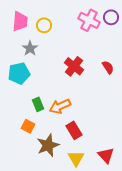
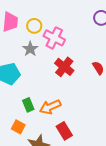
pink cross: (89, 20) -> (54, 38), moved
gray star: (30, 48) -> (30, 49), moved

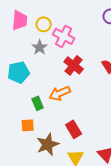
orange arrow: (50, 107) -> (60, 93), moved
orange square: (18, 127) -> (28, 125), turned -32

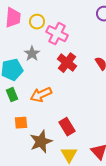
gray star: (40, 47) -> (32, 54), moved
orange arrow: (60, 93) -> (41, 95), moved
green rectangle: (38, 103) -> (12, 95), moved

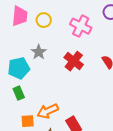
pink cross: (57, 34) -> (81, 26), moved
orange arrow: (41, 95) -> (48, 111), moved

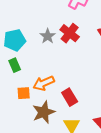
gray star: (39, 52) -> (48, 36), moved

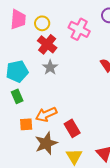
red cross: (70, 33) -> (47, 44), moved

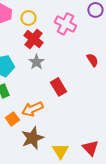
orange square: (26, 124) -> (12, 119), turned -32
red rectangle: (72, 128) -> (58, 87), moved

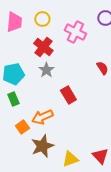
yellow circle: (28, 18) -> (42, 19), moved
yellow triangle: (60, 151) -> (70, 159), turned 42

